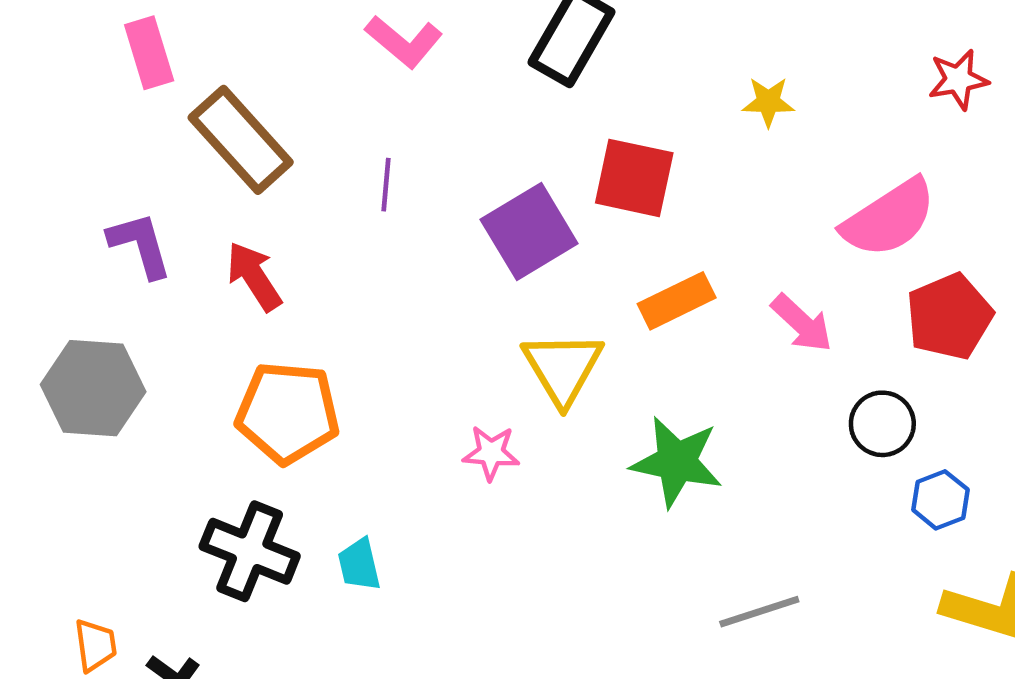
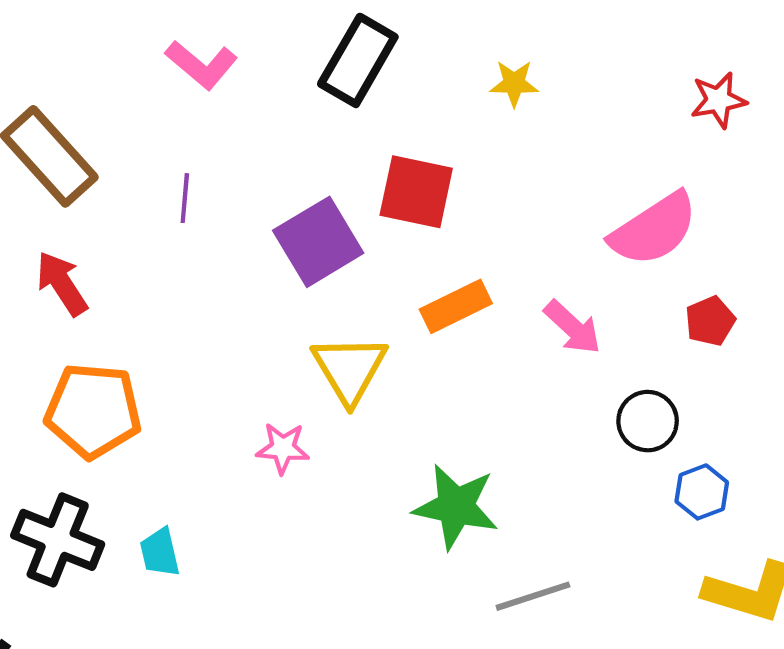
yellow star: (768, 102) -> (514, 83), moved
red pentagon: (949, 316) -> (710, 321), size x0.6
green star: (677, 462) -> (456, 507), moved

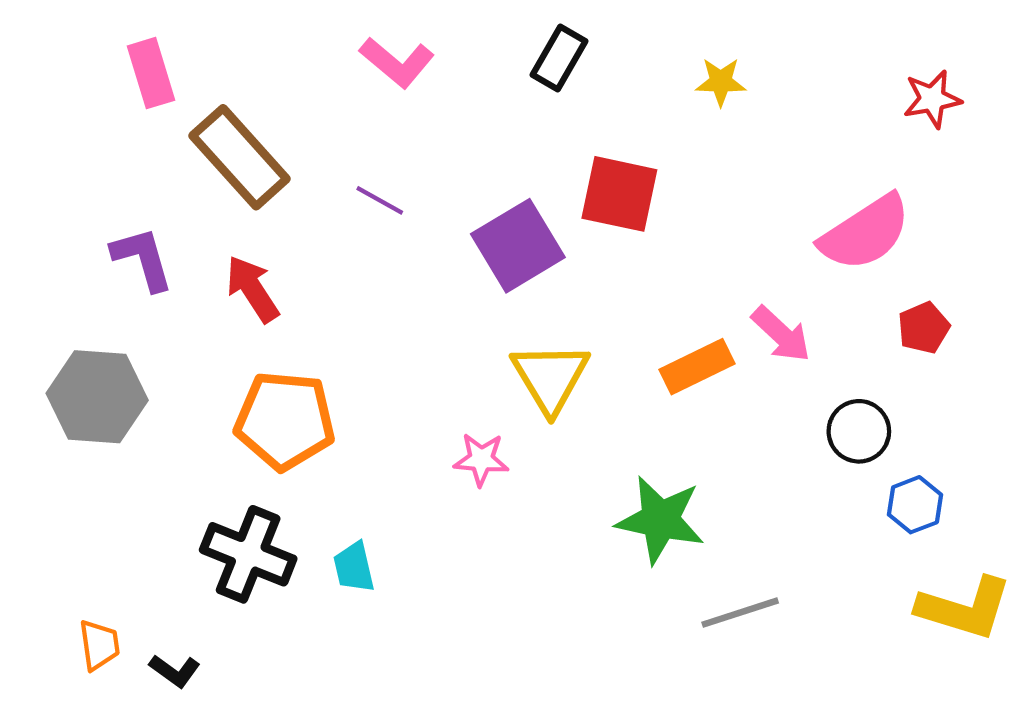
black rectangle: (358, 60) -> (559, 58), size x0.7
purple line: (185, 198) -> (380, 200), turned -66
orange rectangle: (456, 306) -> (697, 367), moved

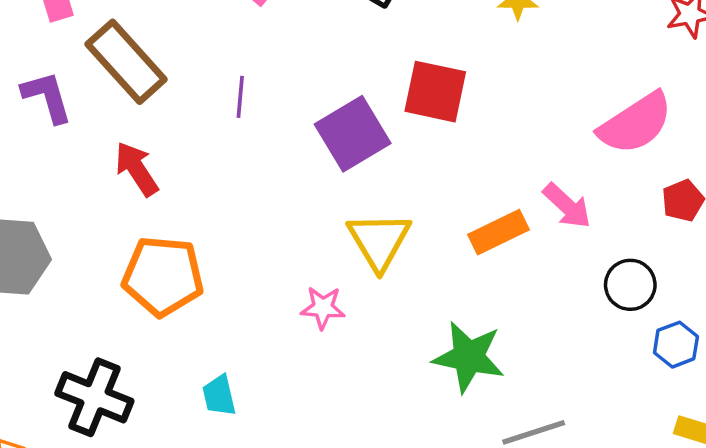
purple line: (380, 200) -> (240, 97), turned 66
purple L-shape: (142, 259) -> (47, 97), moved
black cross: (248, 554) -> (94, 397), moved

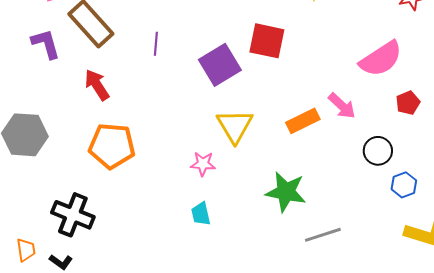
cyan trapezoid: (219, 396) -> (201, 214), moved

